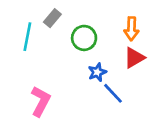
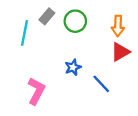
green circle: (84, 38) -> (75, 21), moved
blue star: (97, 72) -> (73, 67), moved

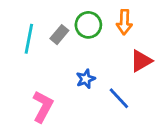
gray rectangle: (47, 16) -> (59, 35), moved
orange arrow: (118, 26) -> (124, 22), moved

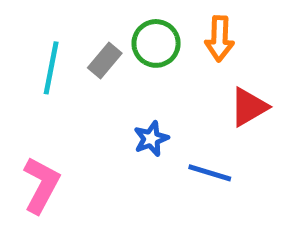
blue line: (119, 98) -> (210, 173), turned -30
pink L-shape: (43, 107) -> (41, 185), moved

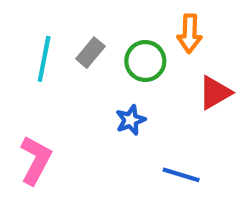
green circle: (156, 43) -> (145, 61), moved
blue line: (210, 173) -> (181, 175), moved

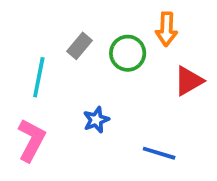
cyan line: (44, 59) -> (39, 77), moved
blue star: (131, 120) -> (96, 120), moved

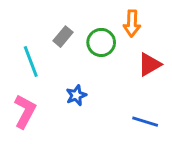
cyan line: (39, 77) -> (31, 62), turned -32
blue line: (159, 153) -> (145, 122), moved

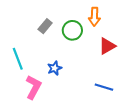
cyan line: (31, 62) -> (18, 59), moved
pink L-shape: (25, 111) -> (33, 87), moved

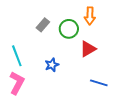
red triangle: (107, 46) -> (88, 49), moved
pink L-shape: (33, 87) -> (17, 83), moved

